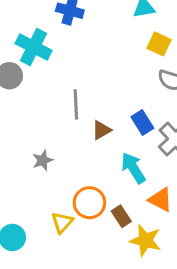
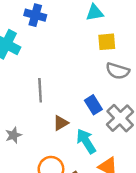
yellow square: (159, 44) -> (107, 42), turned -30
brown triangle: (102, 130) -> (61, 123), moved

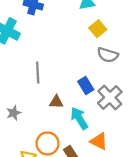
yellow square: (107, 42) -> (98, 29), turned -35
brown triangle: (61, 123) -> (56, 102), turned 32

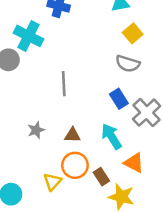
gray semicircle: (108, 55) -> (128, 64), moved
brown triangle: (56, 102) -> (72, 135), moved

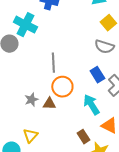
brown triangle: (72, 135) -> (49, 104), moved
orange circle: (75, 165) -> (62, 87), moved
yellow triangle: (52, 182) -> (30, 136), moved

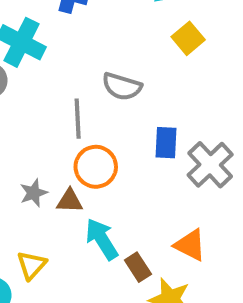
gray semicircle: (104, 47) -> (122, 86), moved
blue rectangle: (97, 75) -> (166, 143), turned 35
cyan arrow: (91, 105) -> (102, 239), moved

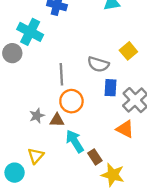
yellow square: (188, 38) -> (128, 51), moved
gray semicircle: (122, 86) -> (98, 64), moved
orange triangle: (190, 245) -> (125, 129), moved

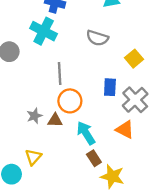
cyan cross: (30, 32) -> (44, 31), moved
yellow square: (128, 51) -> (134, 59), moved
gray semicircle: (98, 64) -> (97, 38), moved
cyan arrow: (75, 141) -> (86, 133), moved

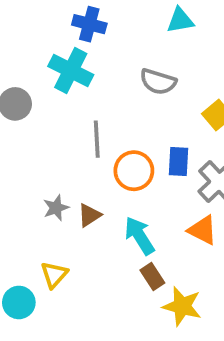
orange circle: (70, 101) -> (134, 171), moved
brown triangle: (55, 120) -> (89, 215), turned -35

